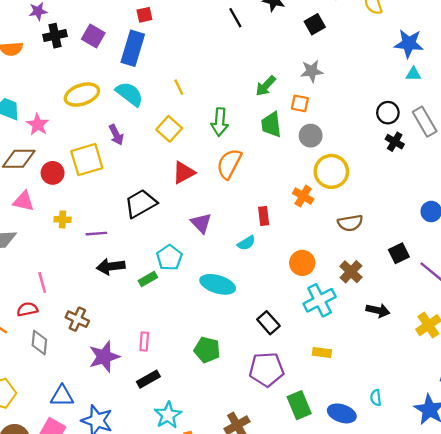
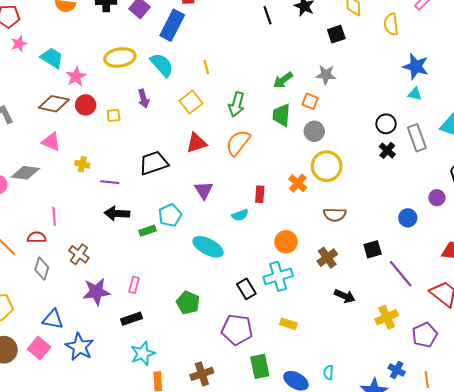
yellow square: (87, 160) -> (114, 115), size x0.5
red circle: (53, 173) -> (86, 105), moved
cyan cross: (320, 300) -> (278, 276), moved

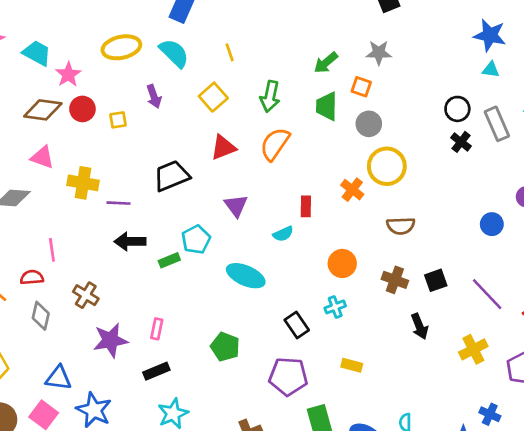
yellow cross: (82, 164) -> (83, 183), size x1.6
black square: (373, 249) -> (436, 280), moved
brown cross: (327, 258) -> (395, 280), turned -30
cyan cross: (278, 276) -> (335, 307), size x0.6
black arrow: (345, 296) -> (419, 326), turned 48

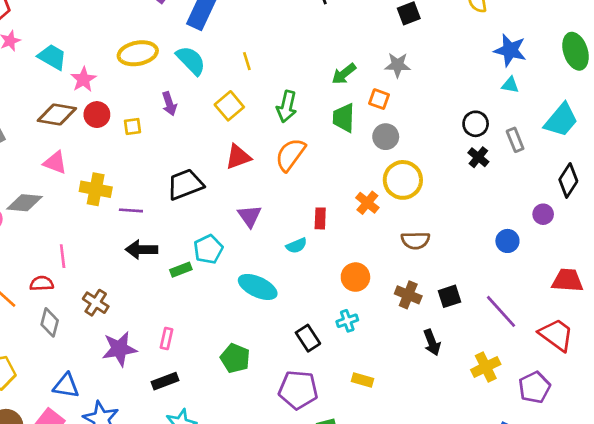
gray rectangle: (497, 124) -> (515, 140), size x0.7

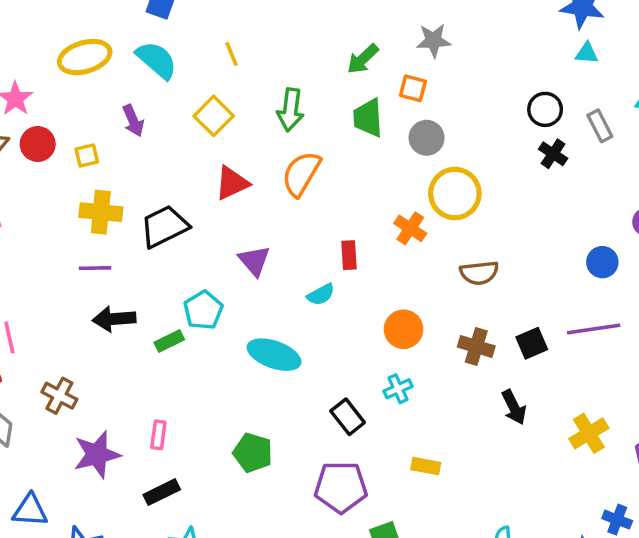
yellow cross: (96, 189) -> (101, 212), moved
purple line: (501, 311) -> (594, 329), moved, turned -51

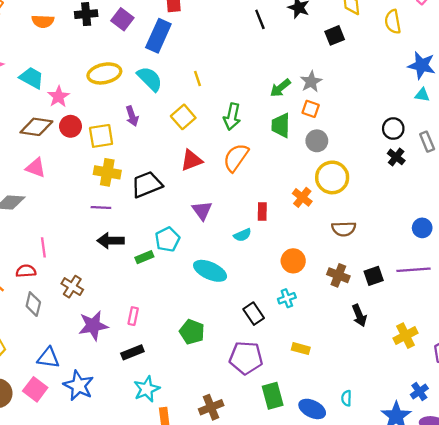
gray star: (434, 40) -> (311, 82), moved, turned -30
yellow square: (87, 156) -> (101, 136), size x1.6
blue cross: (617, 520) -> (419, 392), turned 30

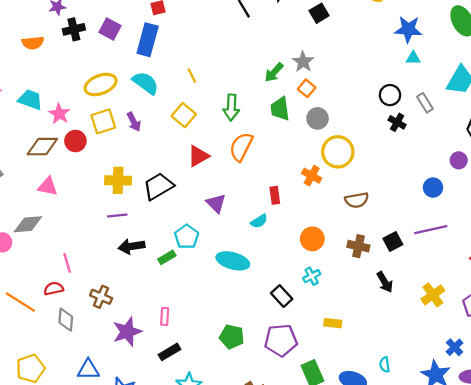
orange square: (311, 109) -> (307, 88), turned 30
yellow square: (101, 136) -> (103, 121), moved
green pentagon: (192, 332) -> (232, 337), moved

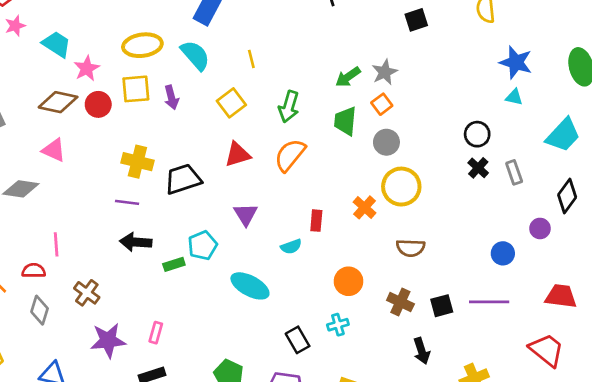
gray rectangle: (425, 103) -> (514, 172), moved

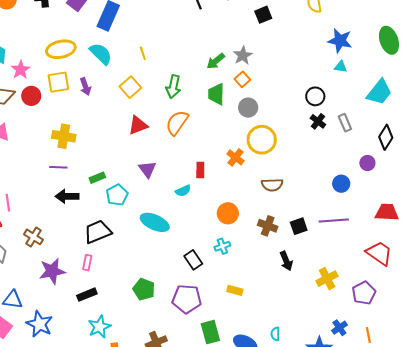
black trapezoid: (183, 179) -> (98, 232), moved
green rectangle: (174, 264) -> (97, 178), moved

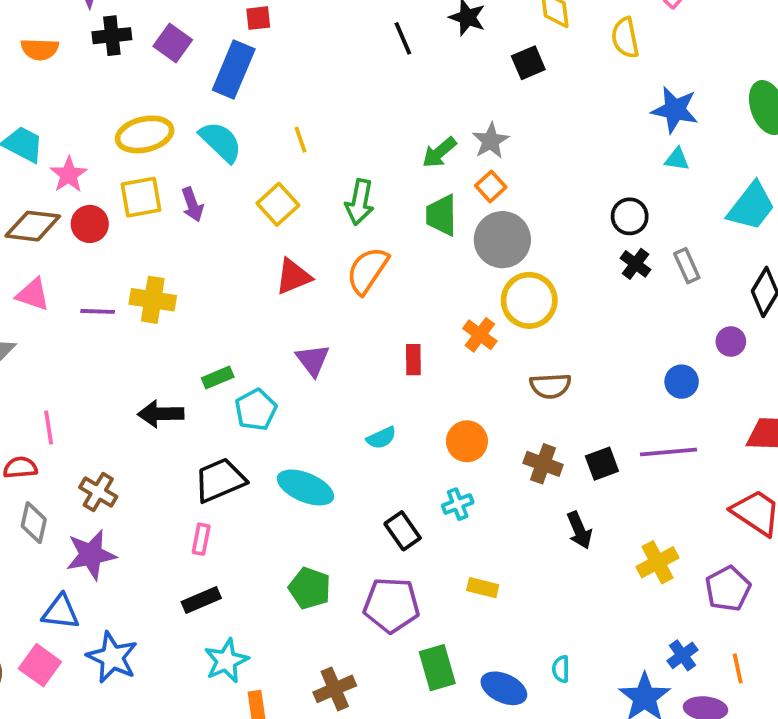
gray circle: (248, 108) -> (502, 240), size x1.5
purple line: (58, 167) -> (98, 311), moved
cyan semicircle: (183, 191) -> (381, 438), moved
cyan ellipse: (155, 222) -> (305, 487), moved
purple star: (52, 271) -> (91, 555), moved

